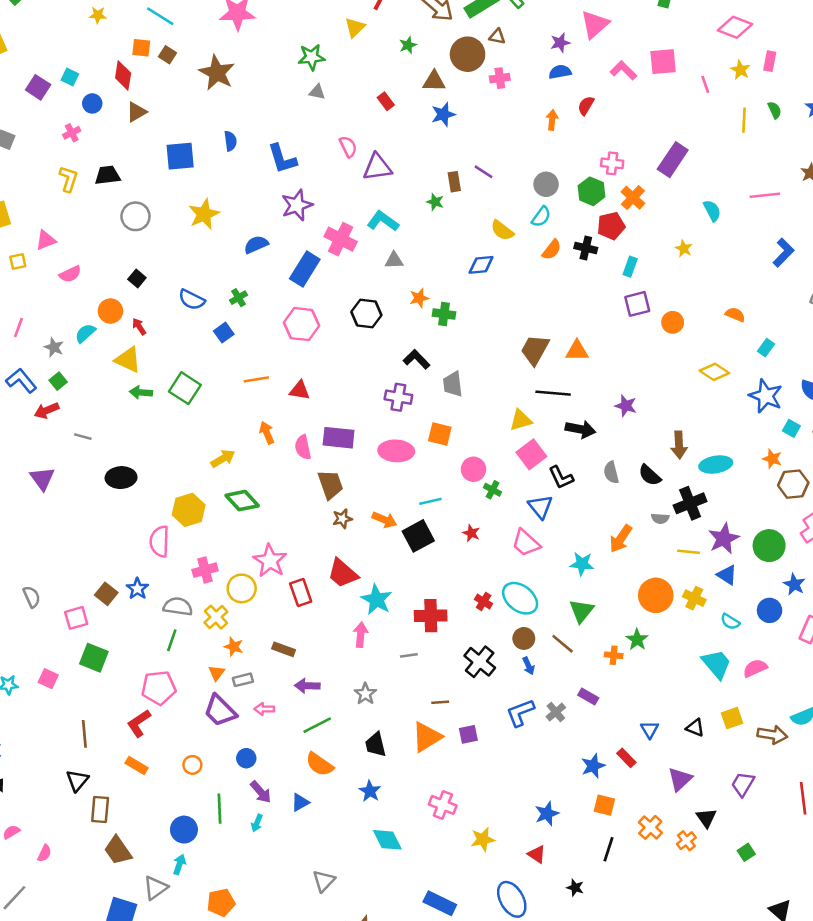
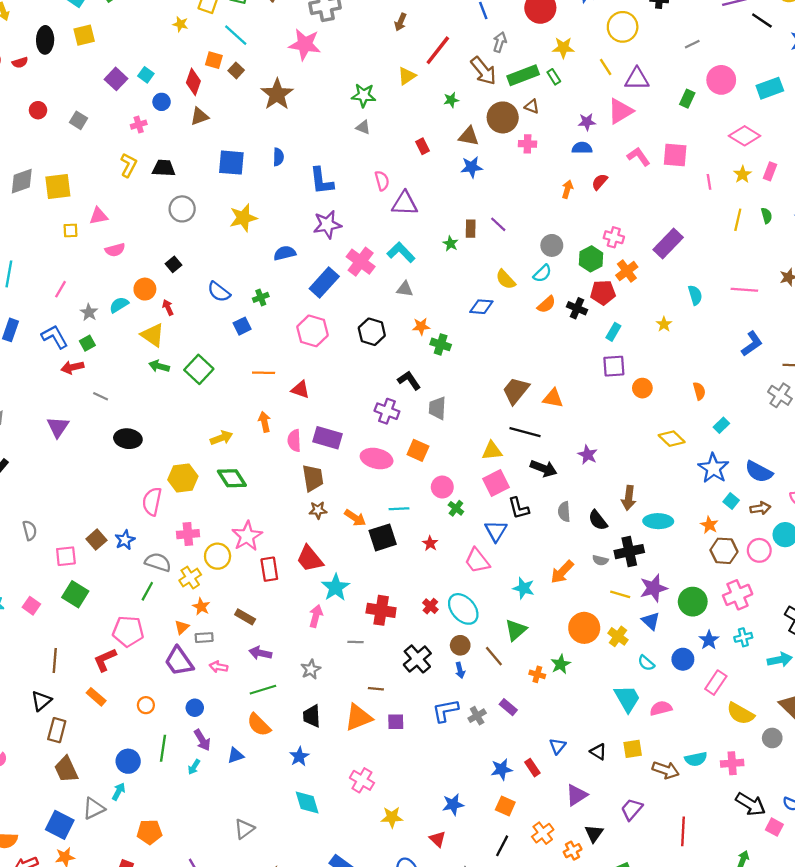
orange semicircle: (735, 315) -> (699, 391), turned 42

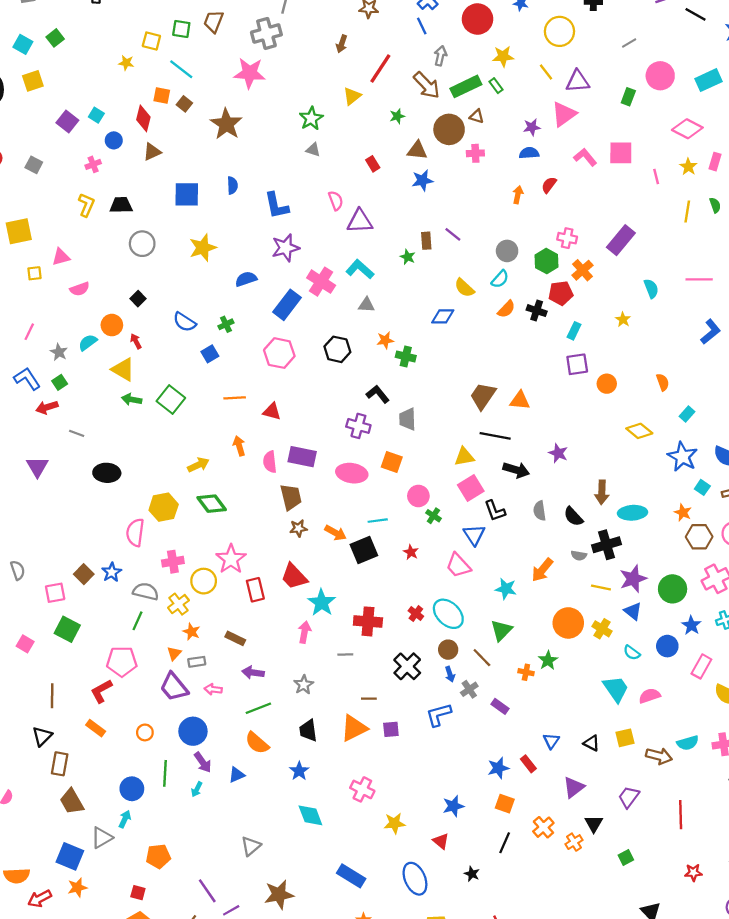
green star: (364, 95) -> (311, 118), turned -30
blue circle: (195, 708) -> (193, 731), size x1.6
gray cross: (477, 716) -> (469, 689), moved

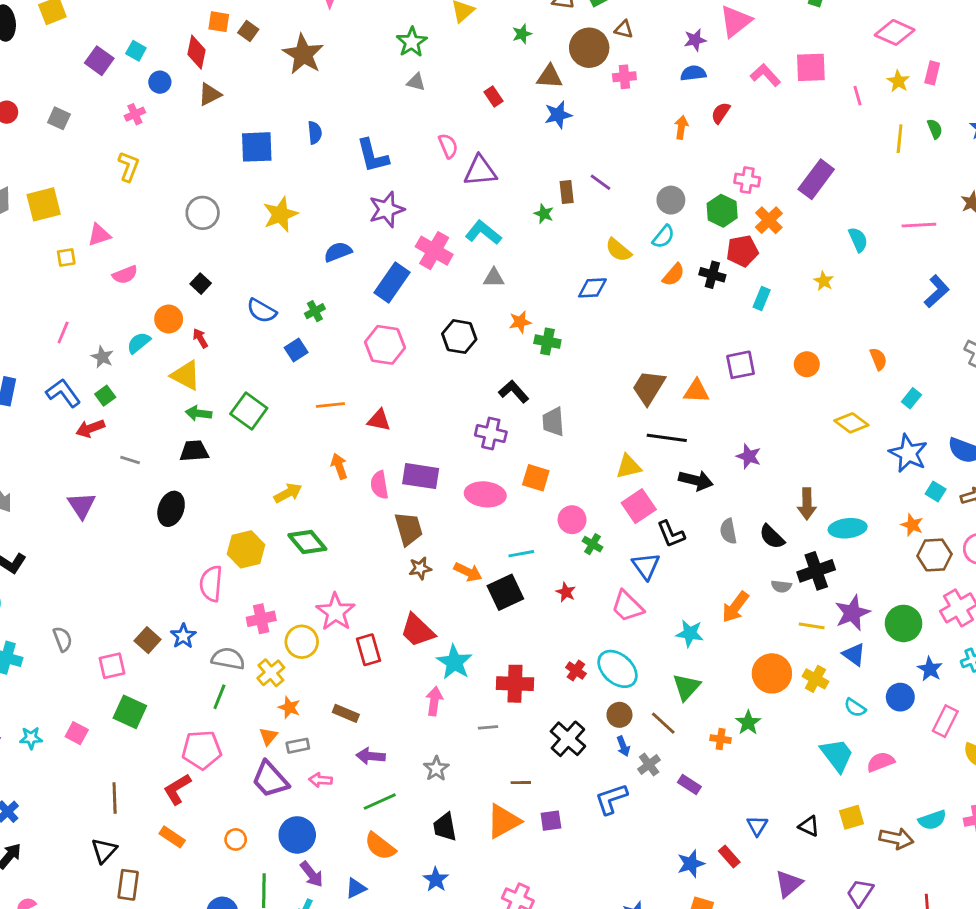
black trapezoid: (121, 205) -> (194, 451), moved
purple square: (577, 364) -> (741, 365), moved
black ellipse: (107, 473) -> (171, 509), turned -70

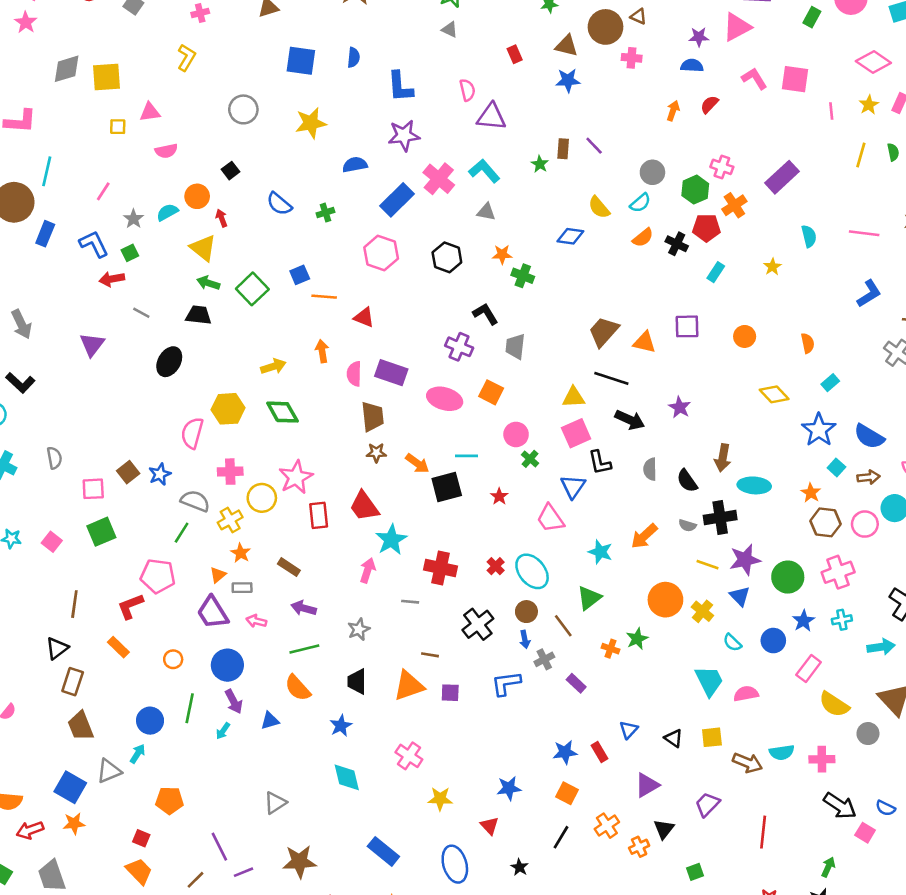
blue square: (296, 350) -> (300, 275), moved
green square: (130, 712) -> (101, 532), turned 32

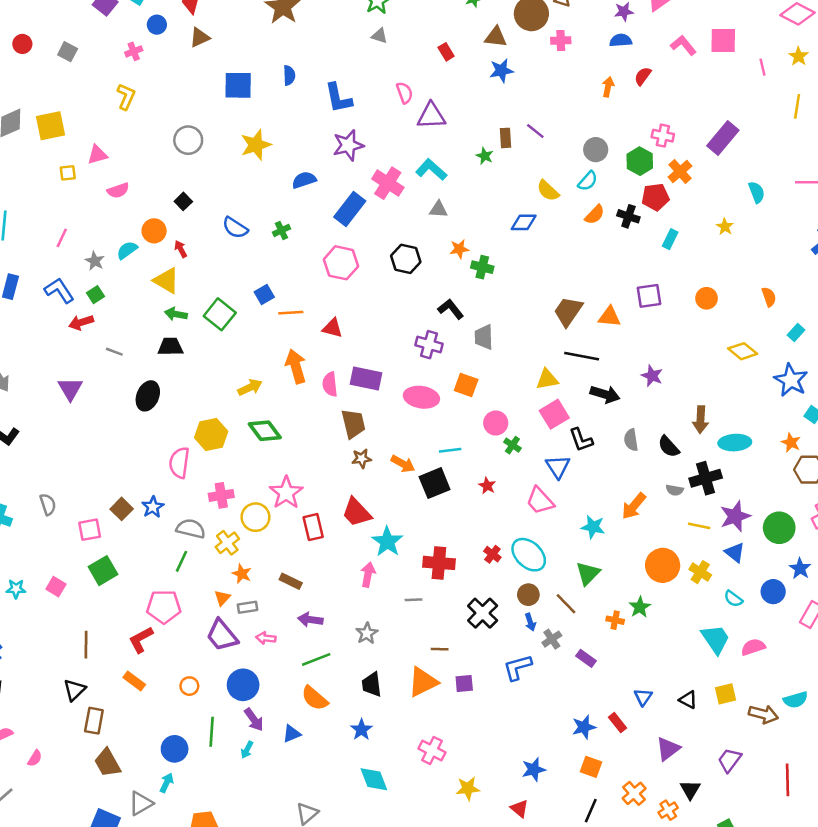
orange arrow: (322, 351) -> (296, 366), size x1.5

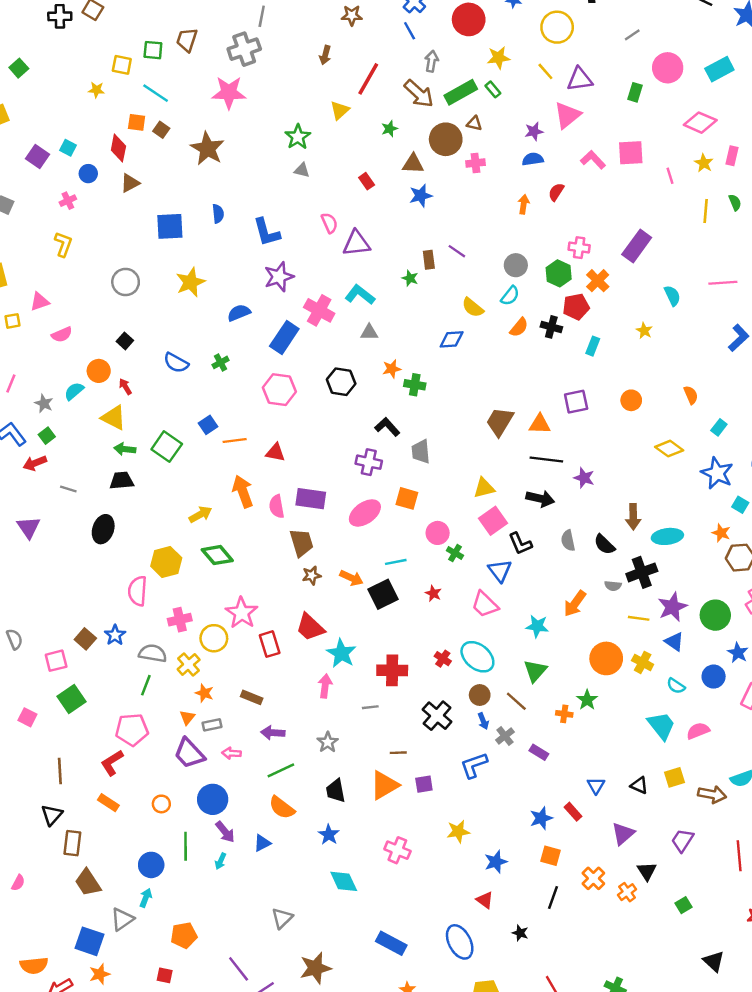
black line: (582, 356) -> (546, 460), moved
pink ellipse: (421, 397) -> (365, 513), turned -40
yellow star: (468, 788) -> (458, 832), moved

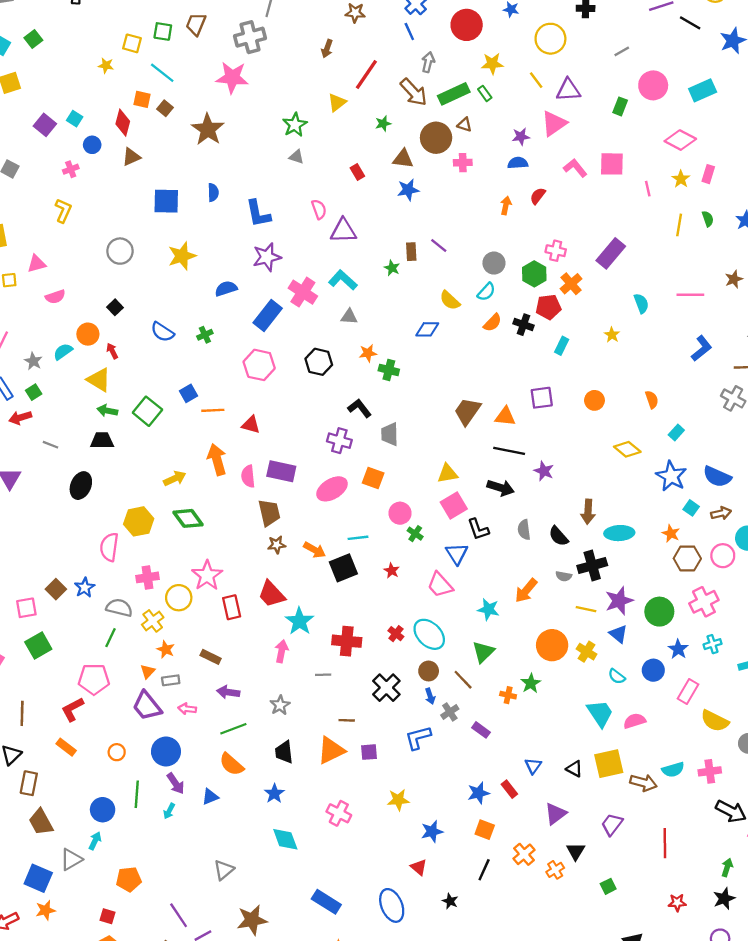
yellow square: (674, 777) -> (609, 764), size x1.5

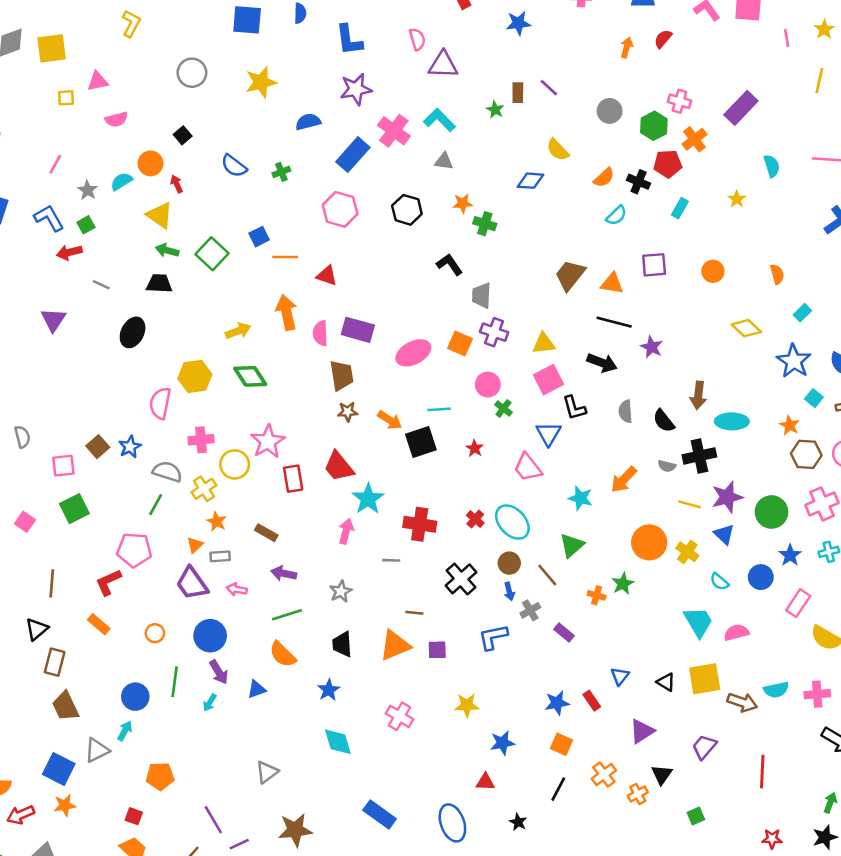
cyan semicircle: (486, 292) -> (616, 215), moved
purple cross: (339, 441) -> (494, 332), moved
red triangle: (419, 867) -> (485, 782), turned -42

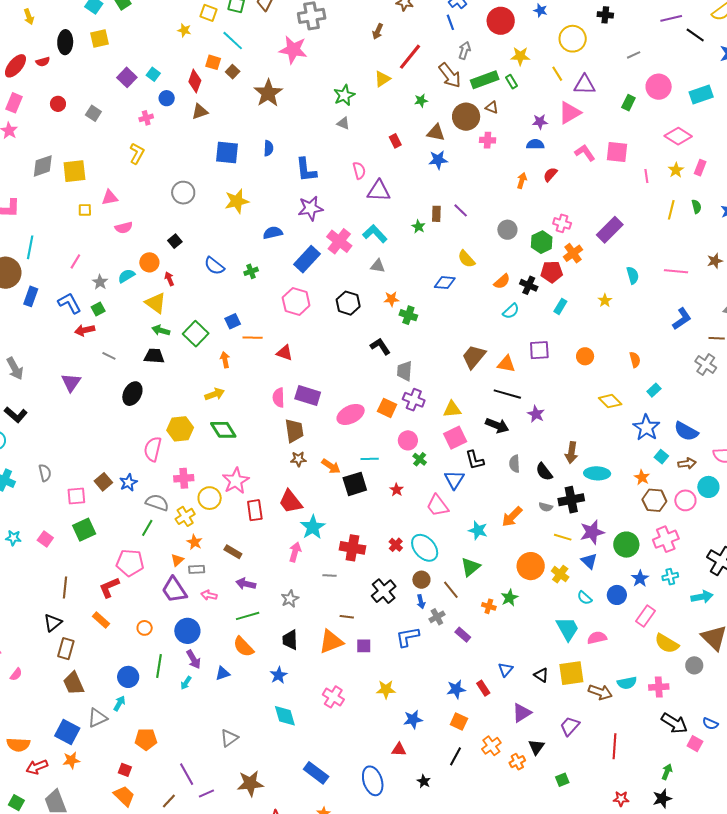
orange arrow: (287, 312) -> (225, 360), moved, size x0.6

